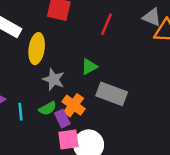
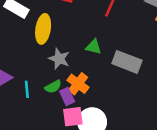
green triangle: (89, 67) -> (94, 47), turned 42
gray rectangle: (112, 94) -> (127, 62), moved

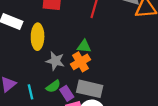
gray rectangle: (127, 62) -> (90, 89), moved
orange cross: (78, 84) -> (80, 62), moved, turned 30

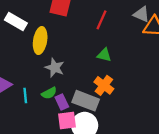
green triangle: (84, 46) -> (104, 55), moved
orange cross: (80, 62) -> (104, 85), moved, turned -30

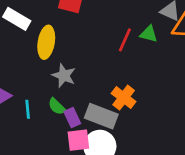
red line: (102, 20) -> (125, 40), moved
green triangle: (104, 55) -> (149, 34), moved
green semicircle: (49, 93) -> (57, 106), turned 72

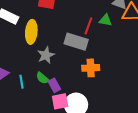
gray star: (64, 76) -> (46, 55), turned 30
orange cross: (124, 98) -> (91, 68), turned -36
gray rectangle: (101, 116) -> (76, 42), moved

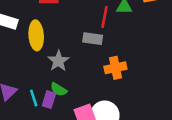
gray rectangle: (76, 42) -> (93, 39), size x0.7
purple rectangle: (54, 85) -> (49, 100), moved, turned 56

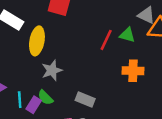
gray rectangle: (93, 39) -> (85, 99), moved
orange cross: (115, 68) -> (133, 71), moved

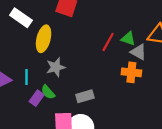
gray triangle: (146, 15) -> (138, 52), moved
gray rectangle: (85, 99) -> (85, 96), turned -42
cyan line: (20, 100) -> (27, 77), moved

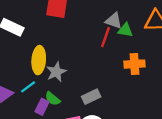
yellow ellipse: (44, 39) -> (39, 60), moved
gray triangle: (138, 52) -> (114, 21), moved
cyan line: (27, 77) -> (28, 87), turned 63

